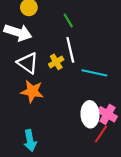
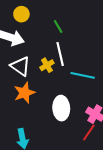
orange star: (32, 91) -> (24, 93), turned -30
white ellipse: (90, 114) -> (61, 108), moved

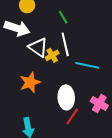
white triangle: (20, 66) -> (38, 47), moved
red line: (89, 133) -> (72, 117), moved

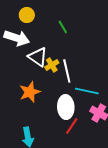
white line: (65, 44) -> (67, 71), moved
cyan line: (87, 65) -> (87, 91), moved

